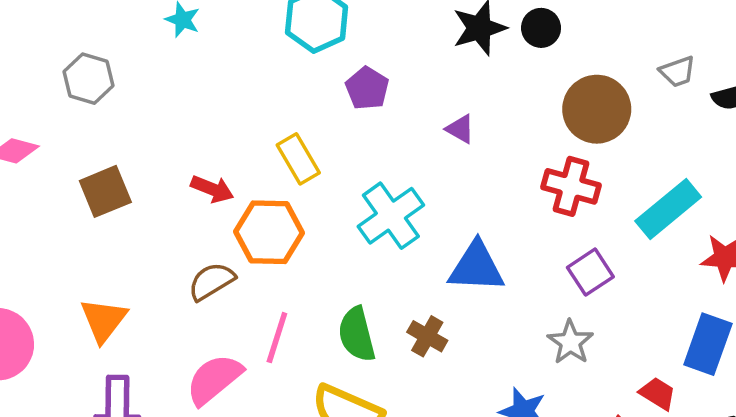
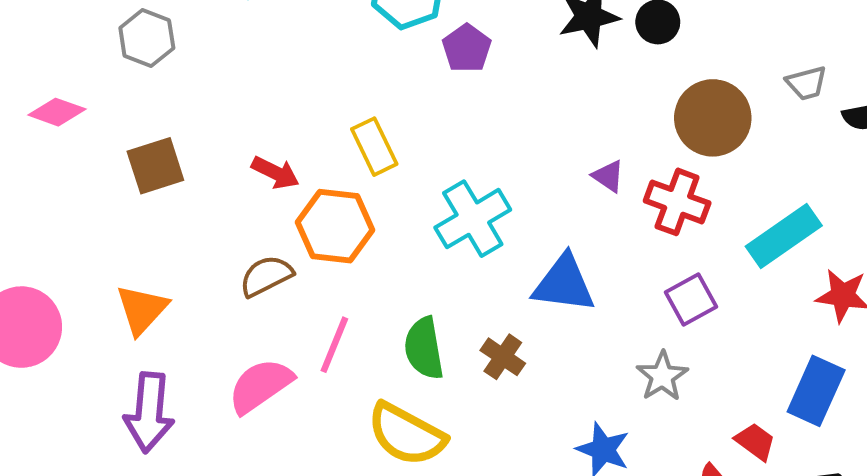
purple pentagon: (367, 88) -> (467, 48), moved
purple triangle: (460, 129) -> (608, 176), moved

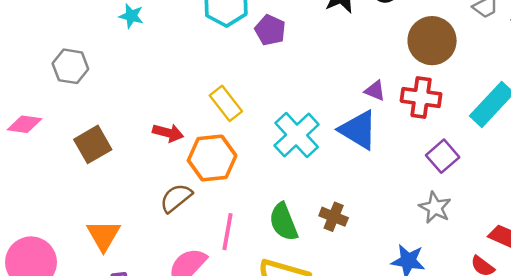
blue triangle: (564, 284) -> (358, 130), moved, turned 36

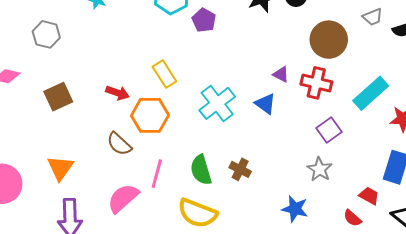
blue triangle: (358, 130) -> (265, 104), size x0.7
brown semicircle: (176, 198) -> (119, 144), turned -104

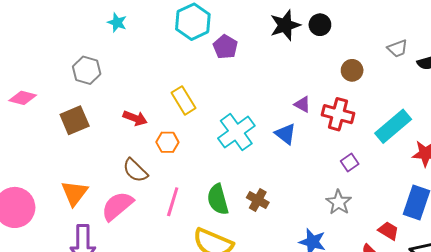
gray hexagon: (46, 34) -> (87, 70), moved
brown circle: (329, 40) -> (352, 70), size x0.6
orange hexagon: (150, 115) -> (167, 142), size x0.6
purple square: (329, 130) -> (350, 163), size x0.7
pink semicircle: (123, 198) -> (117, 206), moved

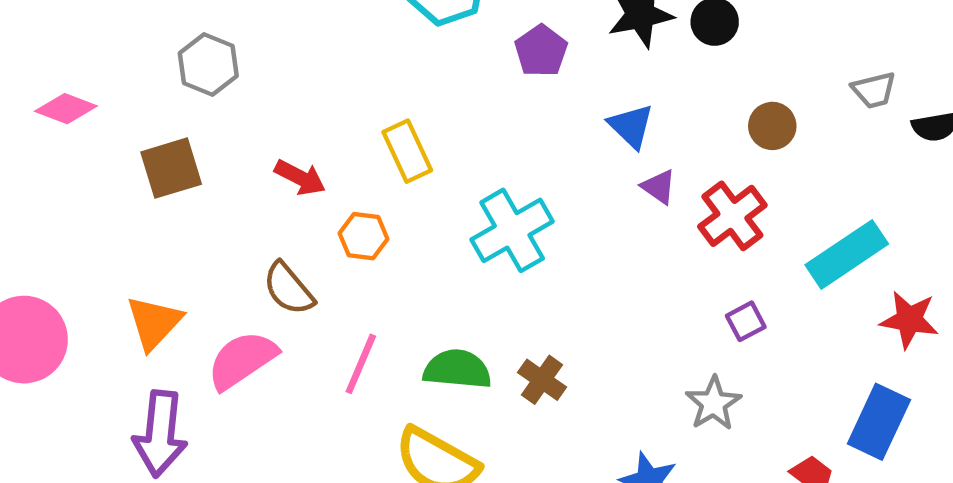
purple pentagon: (225, 47) -> (541, 51), moved
red cross: (338, 114) -> (732, 216), turned 32
blue triangle: (285, 134) -> (631, 126), moved
green semicircle: (218, 199) -> (457, 369), turned 104

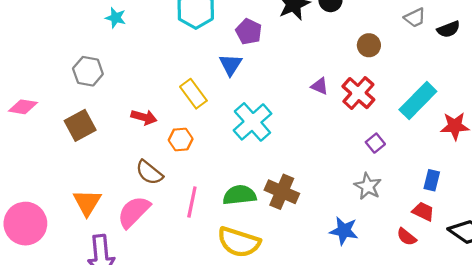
blue triangle: (631, 126) -> (231, 65), moved, turned 30
brown cross: (542, 380) -> (282, 192), size x1.4
blue rectangle: (879, 422) -> (432, 180), moved, size x0.6

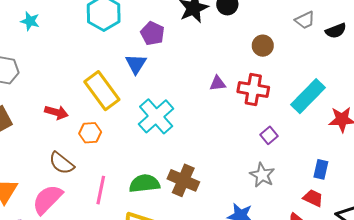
purple triangle: (320, 86) -> (218, 83), turned -30
red cross: (358, 93) -> (253, 89), turned -32
yellow rectangle: (193, 94) -> (102, 91), size x1.4

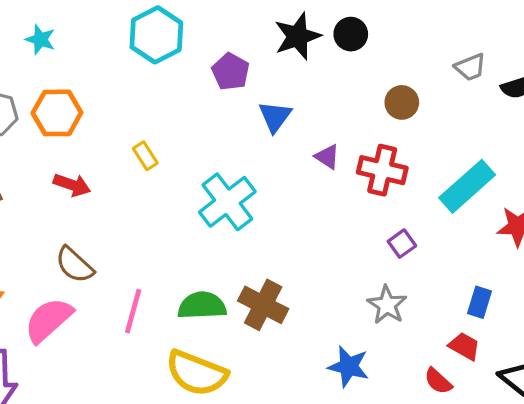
blue triangle: (136, 64) -> (275, 117), moved
purple triangle: (218, 83) -> (327, 157), turned 36
yellow rectangle: (102, 91) -> (145, 156), size x0.5
orange hexagon: (90, 133) -> (57, 113), moved, size x1.4

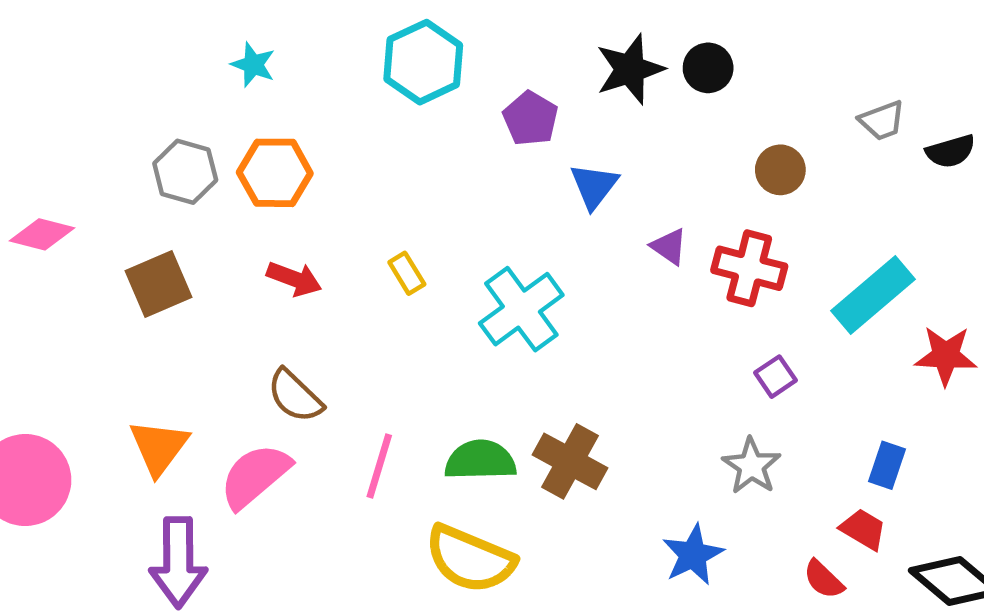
yellow rectangle: (145, 156) -> (407, 273), moved
blue star: (349, 367) -> (693, 555), turned 30

